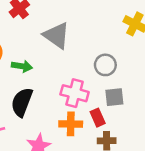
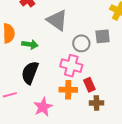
gray circle: (105, 65) -> (81, 43), moved
gray square: (114, 97) -> (103, 36), moved

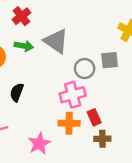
green arrow: (30, 44) -> (24, 46), moved
pink cross: (71, 66) -> (73, 95), turned -30
black semicircle: (30, 73) -> (17, 92), moved, size x0.7

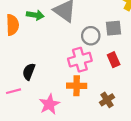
black semicircle: (17, 92) -> (29, 72), moved
red rectangle: (94, 117) -> (114, 60), moved
brown cross: (102, 139) -> (107, 100), turned -32

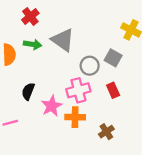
gray square: (114, 28) -> (113, 58), turned 35
black semicircle: (29, 72) -> (28, 91), moved
pink star: (49, 104) -> (52, 106), moved

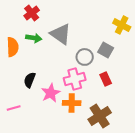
brown cross: (106, 132) -> (100, 116), size x1.6

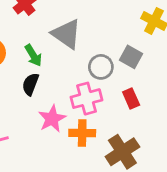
green arrow: (34, 38) -> (33, 55), moved, turned 49
black semicircle: (30, 80) -> (30, 84), moved

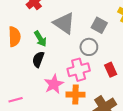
gray square: (131, 57) -> (99, 25), moved

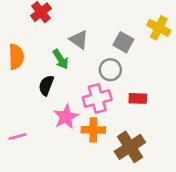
gray triangle: (64, 23) -> (79, 40), size x0.7
green arrow: (40, 39) -> (61, 59), moved
red rectangle: (111, 70) -> (138, 98), turned -64

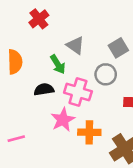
gray square: (123, 42) -> (118, 48), turned 30
black semicircle: (46, 85) -> (44, 89), turned 60
pink cross: (97, 98) -> (78, 92), moved, turned 32

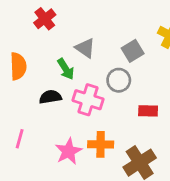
pink star: (63, 120) -> (68, 151), moved
pink line: (16, 139) -> (20, 139), moved, turned -60

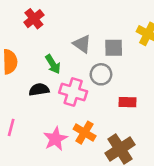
gray triangle: (85, 48) -> (82, 44), moved
gray square: (133, 51) -> (114, 48), turned 30
orange cross: (101, 144) -> (85, 133), turned 30

